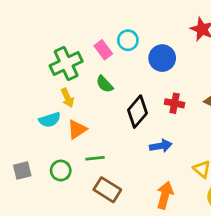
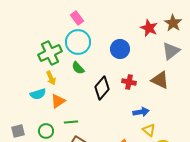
cyan circle: (128, 40) -> (78, 42), moved, size x1.6
pink rectangle: (103, 50) -> (77, 18), moved
blue arrow: (161, 146) -> (141, 112), moved

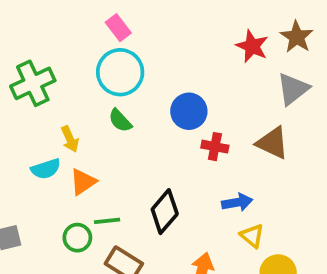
blue circle: (120, 49) -> (189, 111), moved
green cross: (50, 53) -> (33, 83), moved
black diamond: (102, 88) -> (165, 212), moved
green circle: (46, 131) -> (77, 238), moved

